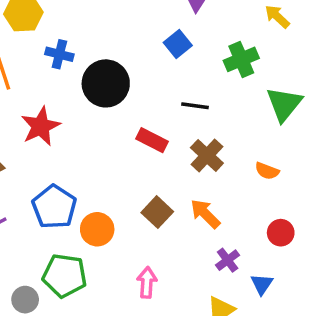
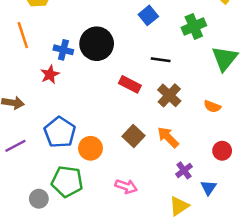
blue cross: (59, 54) -> (63, 50), moved
red star: (41, 126) -> (50, 74), size x0.7
pink arrow: (147, 282) -> (126, 186), turned 105

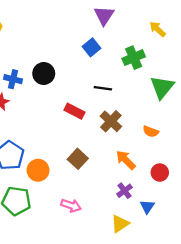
black circle: (97, 44) -> (44, 74), size x0.7
orange arrow: (168, 137) -> (126, 160), moved

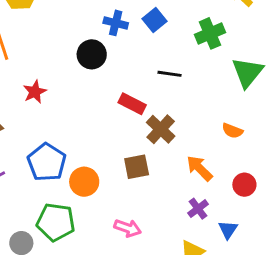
blue cross: (13, 79) -> (116, 23), moved
brown cross: (111, 121) -> (161, 129), moved
brown square: (78, 159) -> (137, 167), turned 36

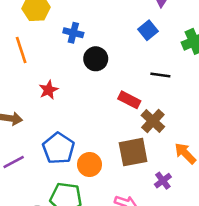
blue cross: (116, 23) -> (73, 33), moved
brown square: (137, 167) -> (133, 152), size x1.4
purple cross: (198, 209) -> (163, 181), moved

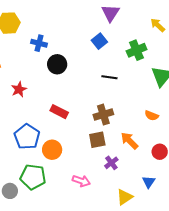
red rectangle: (129, 100) -> (59, 112), moved
brown cross: (153, 121) -> (103, 115), turned 30
brown square: (133, 152) -> (97, 140), moved, size x0.7

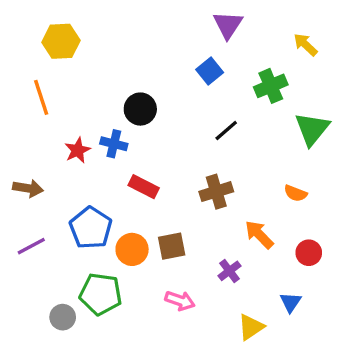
blue cross: (39, 43) -> (114, 144), moved
black line: (109, 77) -> (226, 130), turned -49
brown square: (97, 140) -> (172, 246), moved

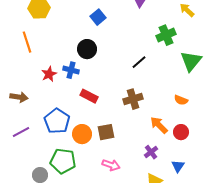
blue square: (210, 71) -> (98, 17), moved
red circle: (309, 253) -> (181, 132), moved
purple cross: (229, 271) -> (151, 152), moved

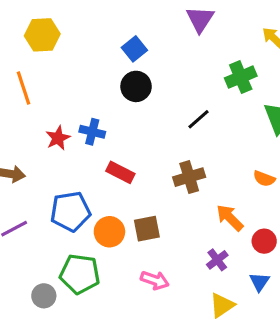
black circle: (87, 49) -> (136, 86), moved
blue pentagon: (57, 121) -> (70, 211), turned 30
red circle: (181, 132) -> (264, 241), moved

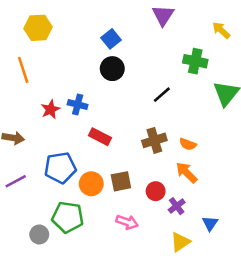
green cross: (241, 77) -> (195, 61), turned 35
orange semicircle: (264, 179) -> (188, 144), moved
red circle: (264, 241) -> (156, 191), moved

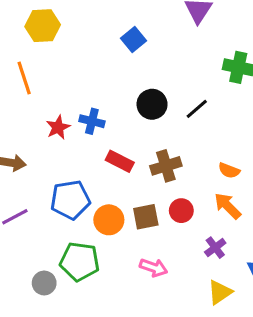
black circle: (112, 69) -> (152, 104), moved
brown cross: (154, 140) -> (166, 166), moved
red circle: (156, 191) -> (181, 211), moved

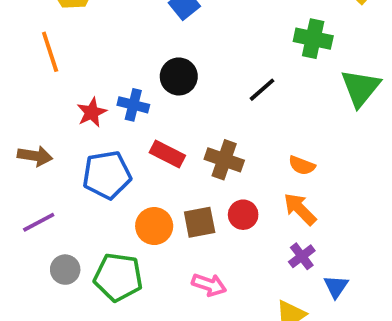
black circle: (152, 104) -> (179, 76), moved
brown cross: (166, 166) -> (224, 160), turned 36
blue pentagon: (70, 200) -> (107, 175), moved
purple cross: (215, 248) -> (302, 256), moved
gray circle: (44, 283) -> (65, 270), moved

